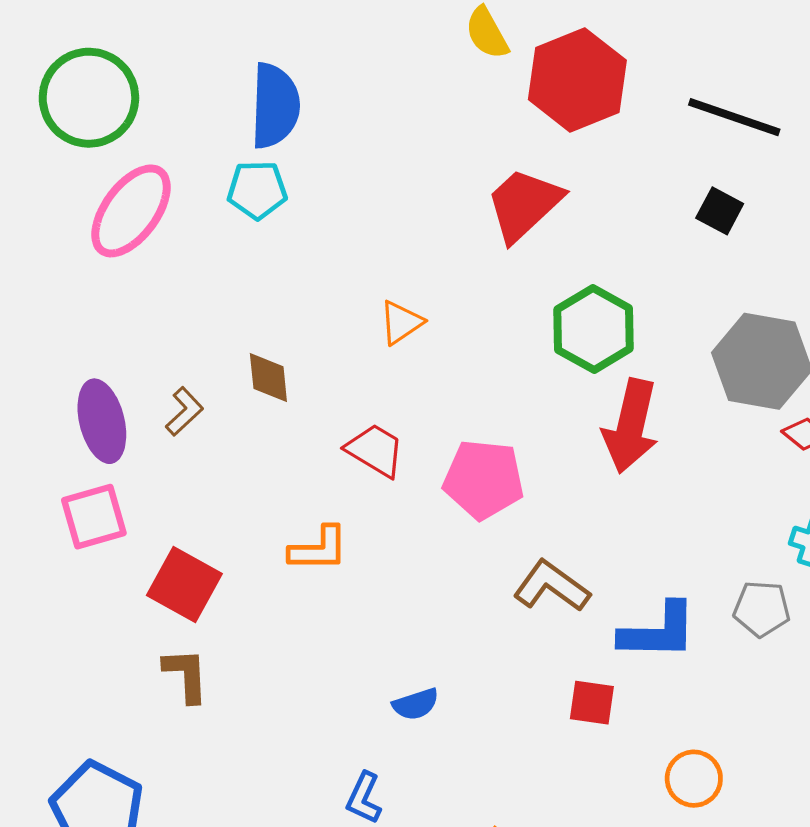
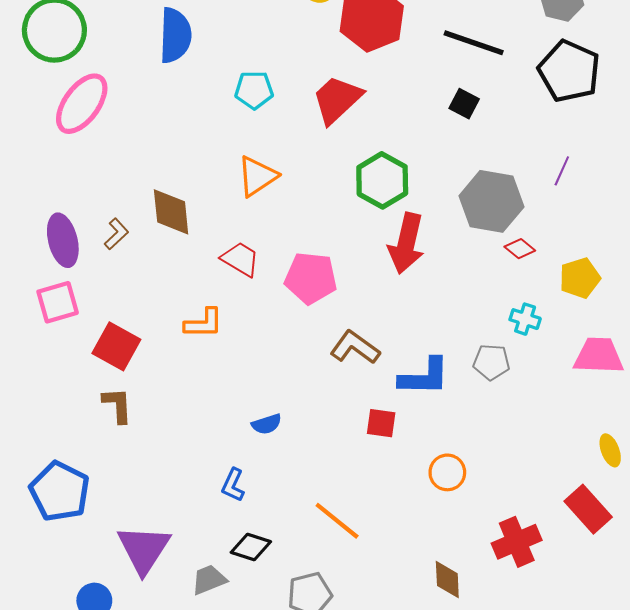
cyan pentagon: (257, 190) -> (254, 90), moved
orange triangle: (401, 323) -> (257, 176), size x1.4
brown diamond: (268, 378) -> (171, 212), size x1.4

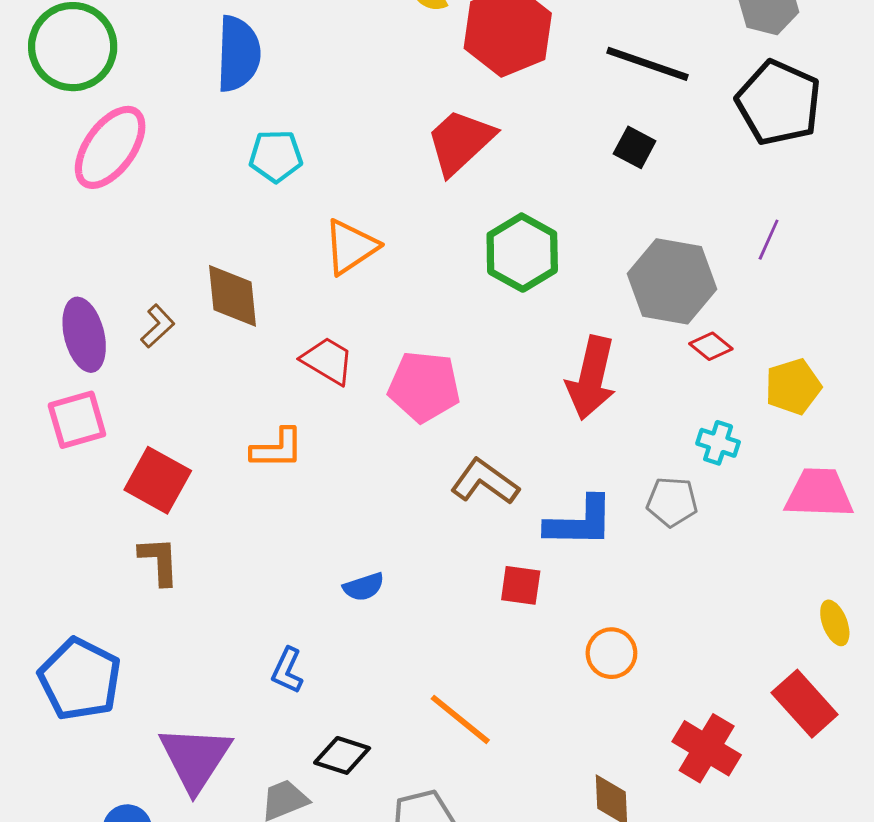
cyan pentagon: (254, 90) -> (276, 156), moved
red arrow: (406, 243) -> (591, 378), moved
blue L-shape: (233, 485) -> (287, 670), moved
red cross: (517, 542) -> (707, 748), turned -36

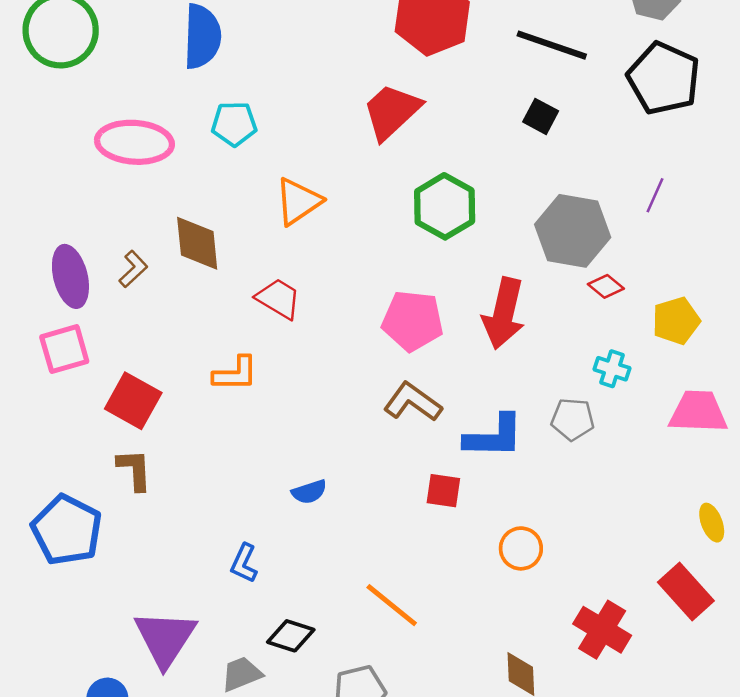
pink ellipse: (110, 147) -> (134, 142), moved, turned 58
pink pentagon: (424, 387) -> (413, 321), moved
blue pentagon: (80, 679) -> (67, 530), moved

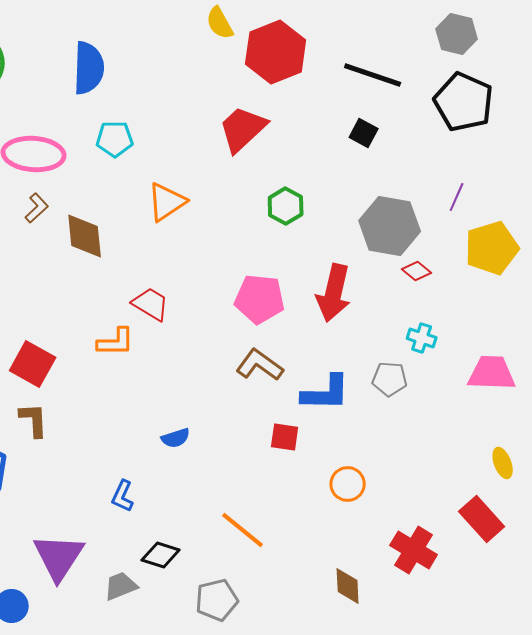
green hexagon: (445, 206) -> (286, 206), size x0.7
brown L-shape: (133, 269) -> (37, 208), moved
red trapezoid: (278, 299) -> (151, 304), moved
yellow pentagon: (676, 321) -> (492, 248), moved, size x1.4

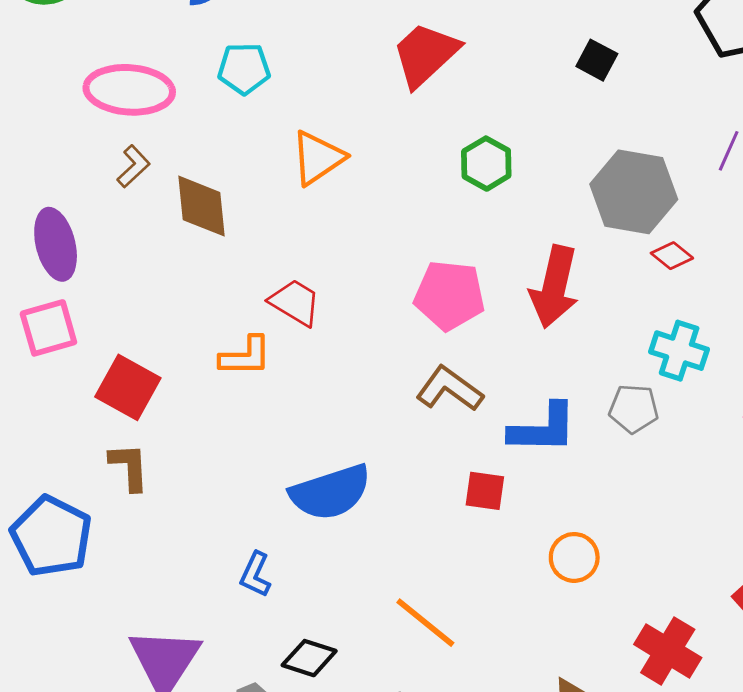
cyan cross: (422, 338) -> (679, 351), size x1.4
blue semicircle: (176, 438) -> (330, 492), size x2.0

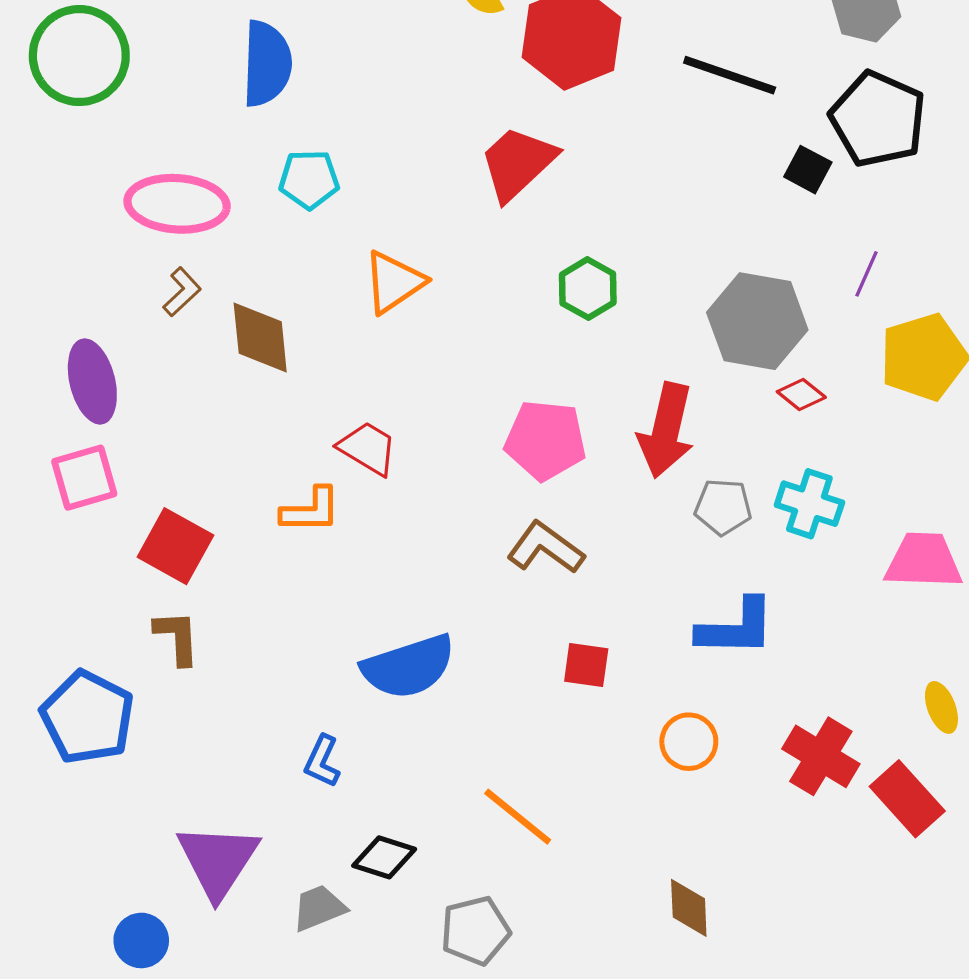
black square: (597, 60) -> (808, 170), moved
gray pentagon: (634, 409) -> (723, 507), moved
blue L-shape: (543, 429) -> (736, 628), moved
red cross: (668, 651) -> (821, 756), moved

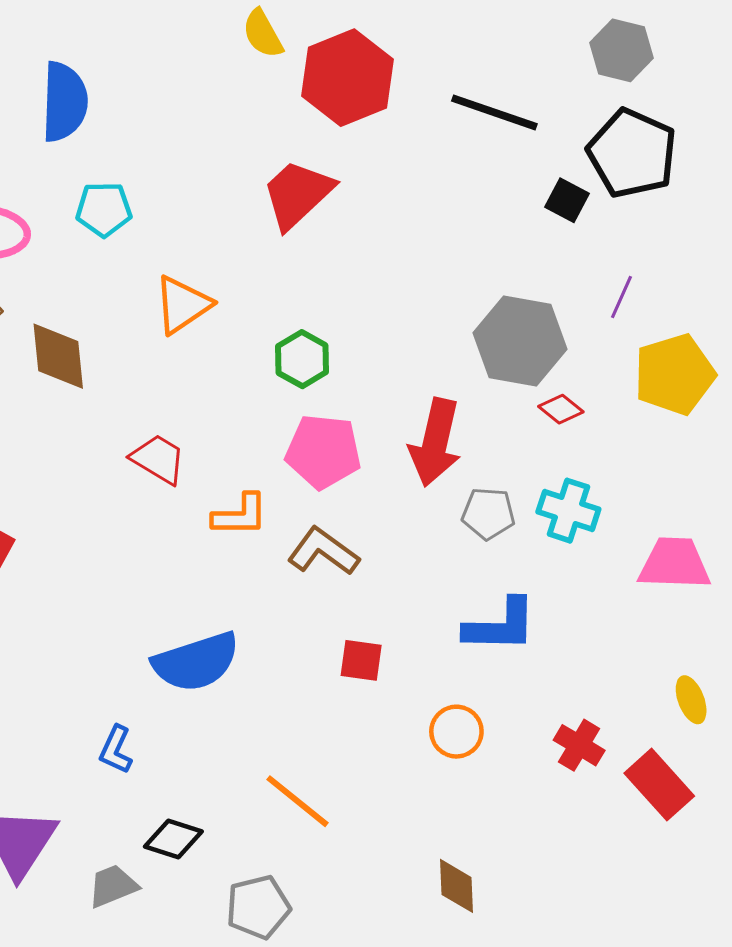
green hexagon: (588, 289) -> (302, 359), moved
orange L-shape: (311, 510) -> (240, 515), moved
red cross: (821, 756) -> (579, 745), size x0.7

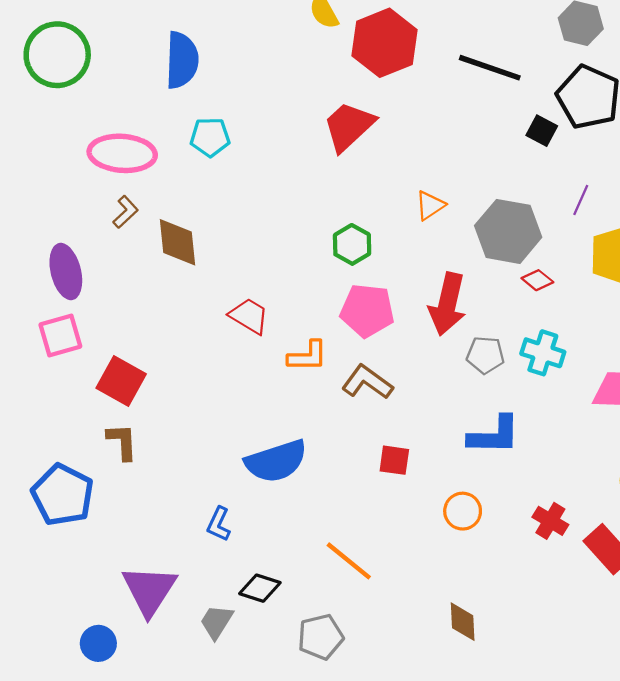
orange triangle: (182, 305) -> (430, 205), moved, size x0.7
gray trapezoid: (113, 886) -> (217, 622), turned -36

